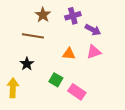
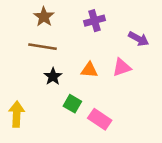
brown star: (43, 15) -> (44, 17), moved
purple arrow: (93, 30) -> (139, 39), moved
black star: (27, 64) -> (53, 76), moved

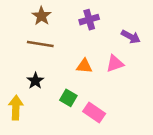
black star: (53, 76) -> (35, 81), moved

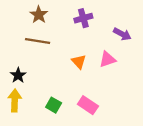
orange triangle: (84, 66) -> (79, 62), turned 42
black star: (35, 81) -> (18, 75), moved
green square: (68, 98) -> (54, 105), moved

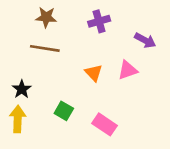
brown star: (39, 15) -> (46, 17), turned -30
green square: (54, 105) -> (64, 111), moved

